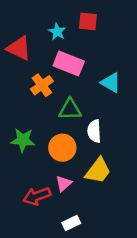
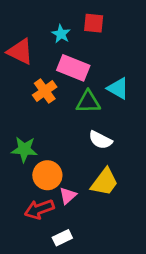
green triangle: (70, 109) -> (88, 102), moved
white semicircle: (94, 131) -> (100, 140), turned -60
orange circle: (62, 148) -> (47, 175), moved
white rectangle: (71, 223) -> (62, 238), moved

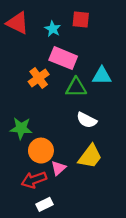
red triangle: (20, 52) -> (18, 23), moved
cyan triangle: (118, 88) -> (102, 76), turned -30
white rectangle: (62, 238) -> (44, 204), moved

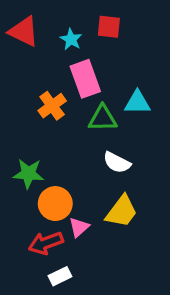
pink rectangle: (63, 58) -> (85, 79), turned 48

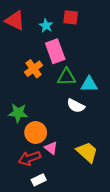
cyan triangle: (137, 103) -> (89, 84), moved
yellow trapezoid: (122, 211) -> (87, 152), moved, turned -85
pink triangle: (79, 227) -> (51, 148), turned -40

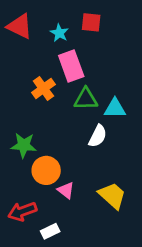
white semicircle: (76, 106) -> (98, 136), turned -90
red arrow: (29, 158) -> (22, 211), moved

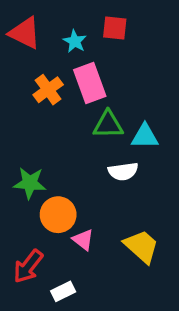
orange cross: (43, 88) -> (48, 90), moved
white semicircle: (98, 136) -> (123, 171), turned 55
red arrow: (22, 211) -> (28, 266), turned -32

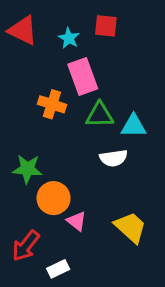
orange cross: (48, 90) -> (52, 104), moved, turned -36

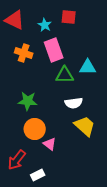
orange cross: (52, 104) -> (24, 53), moved
cyan triangle: (134, 126) -> (88, 67), moved
green star: (27, 169) -> (28, 101), moved
yellow trapezoid: (130, 227) -> (85, 126), moved

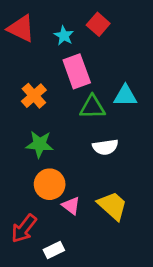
red square: (69, 17) -> (98, 24), turned 35
orange cross: (24, 53) -> (34, 96), moved, turned 30
yellow trapezoid: (85, 126) -> (112, 206), moved

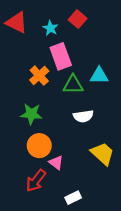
orange cross: (34, 96) -> (39, 76), moved
yellow trapezoid: (112, 206) -> (102, 154), moved
red arrow: (24, 229) -> (36, 181), moved
white rectangle: (54, 250) -> (73, 198), moved

